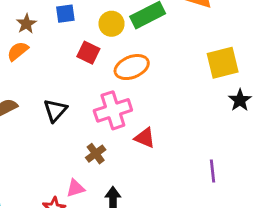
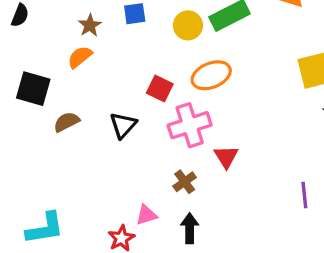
red square: (88, 53) -> (160, 89), moved
red triangle: (145, 138) -> (226, 157), turned 35
brown cross: (96, 154) -> (185, 182), moved

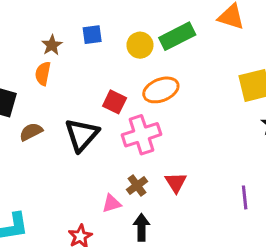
orange semicircle: (80, 57) -> (43, 74), turned -40
black triangle: (123, 125) -> (82, 135), size x1.4
red triangle: (226, 157) -> (176, 183), moved
pink triangle: (146, 215) -> (112, 203), moved

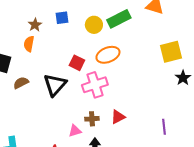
red triangle: (176, 183) -> (118, 117), turned 35
brown cross: (137, 186) -> (92, 119), turned 32

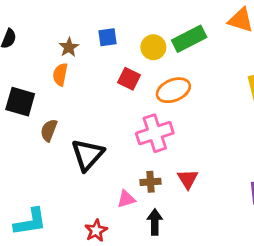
red square: (77, 63) -> (129, 79), moved
brown semicircle: (21, 83) -> (49, 130), turned -42
black triangle: (55, 85) -> (87, 155), moved
red triangle: (118, 117) -> (188, 179), turned -35

